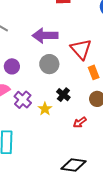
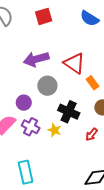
purple circle: (12, 66) -> (24, 103), moved
black cross: (63, 95) -> (69, 112), size x1.5

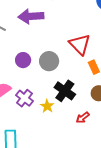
purple arrow: (36, 59) -> (31, 16), moved
purple circle: (24, 103) -> (23, 60), moved

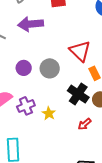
black cross: (65, 91) -> (78, 94), moved
purple cross: (24, 98) -> (26, 106), turned 30

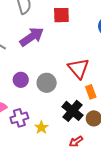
purple arrow: (30, 24) -> (32, 37), turned 145

